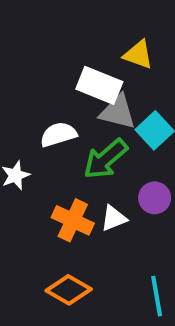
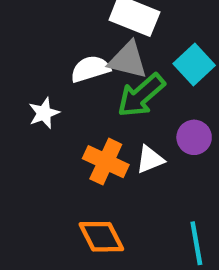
gray triangle: (118, 112) -> (128, 60), moved
orange diamond: (69, 290) -> (101, 237), turned 33

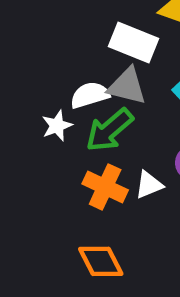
green arrow: (141, 95) -> (109, 130), moved
white star: (44, 113) -> (57, 126), moved

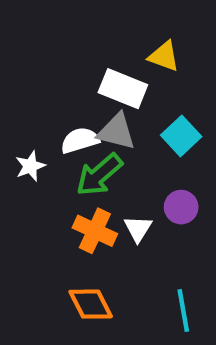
white star: (57, 126) -> (30, 166), moved
white triangle: (149, 185) -> (138, 229), turned -36

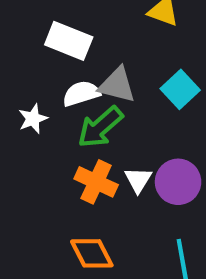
white rectangle: (123, 89) -> (69, 41), moved
purple circle: (181, 207) -> (178, 182), moved, size x1.4

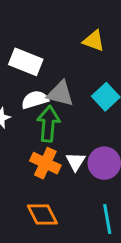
green arrow: (100, 127) -> (48, 124), turned 136

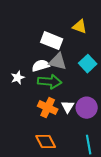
white rectangle: (26, 62) -> (52, 41), moved
green arrow: (48, 124) -> (50, 82), turned 90

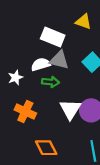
green arrow: (50, 82) -> (51, 82), size x0.7
white triangle: (68, 107) -> (70, 109), size x1.5
orange cross: (48, 108) -> (25, 112), moved

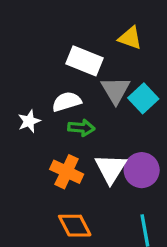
gray triangle: (59, 60) -> (116, 90), moved, turned 45
orange cross: (25, 112) -> (67, 172), moved

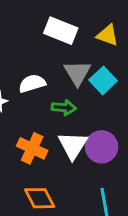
yellow triangle: (130, 38) -> (108, 35), moved
white rectangle: (85, 61) -> (61, 31), moved
green arrow: (81, 128) -> (64, 108), moved

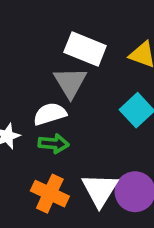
gray triangle: (77, 73) -> (70, 82), moved
green arrow: (64, 108) -> (54, 144), moved

